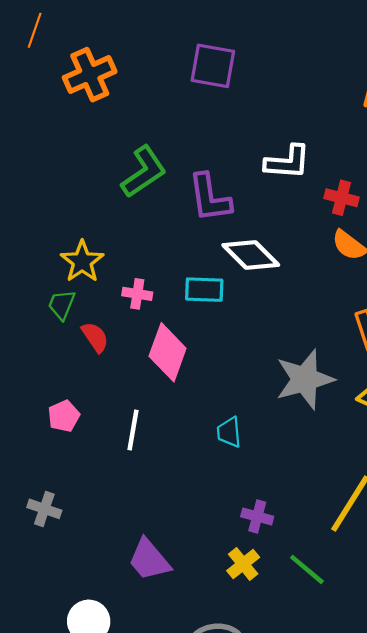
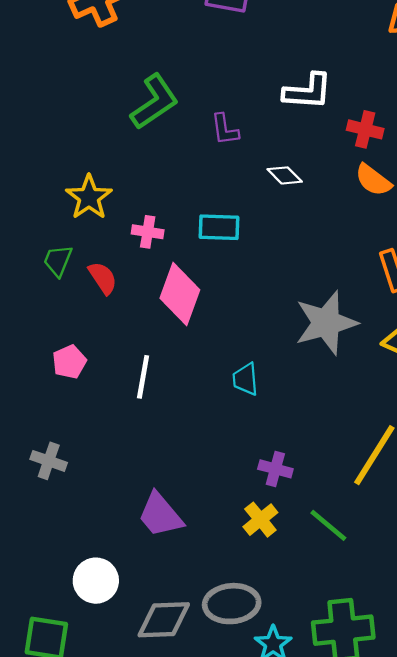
purple L-shape: (210, 198) -> (225, 129), size x0.6
white diamond: (251, 255) -> (285, 175), moved, size x0.6
green trapezoid: (62, 305) -> (58, 261), moved

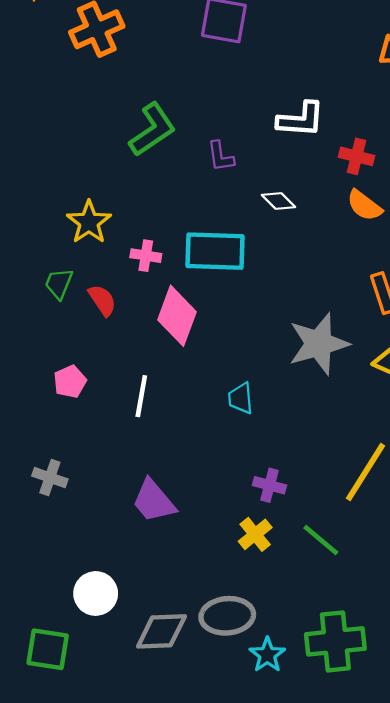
cyan rectangle: (219, 227) -> (215, 251), size x1.5
purple trapezoid: (160, 515) -> (154, 501), moved

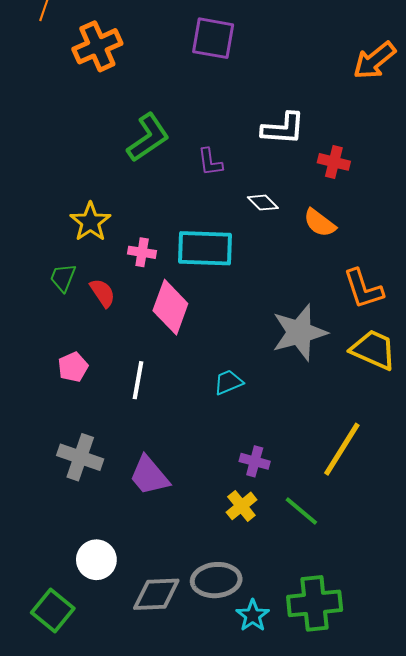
orange semicircle: (364, 205) -> (320, 223), moved
cyan trapezoid: (241, 398) -> (228, 382), turned 72
gray cross: (50, 478) -> (80, 457), moved, size x1.4
green square: (48, 649) -> (53, 610), turned 30

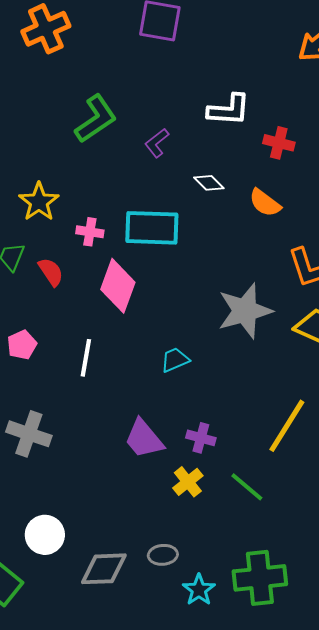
purple L-shape: (210, 162) -> (157, 143), turned 60
purple trapezoid: (149, 476) -> (144, 439), moved
gray ellipse: (216, 580) -> (163, 555), size x0.6

